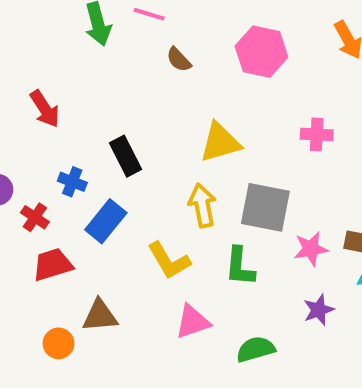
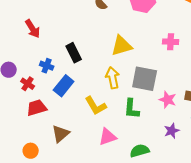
pink star: (311, 249) -> (168, 100), turned 30
brown triangle: (100, 316) -> (61, 134), turned -36
orange circle: (58, 343) -> (31, 151), moved

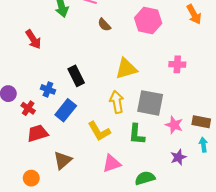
red arrow: (33, 29) -> (33, 39), moved

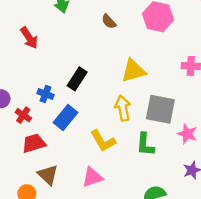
black rectangle: (76, 76) -> (77, 79), turned 60
brown triangle: (63, 160) -> (48, 175), moved, turned -36
pink triangle: (112, 163) -> (92, 177), moved

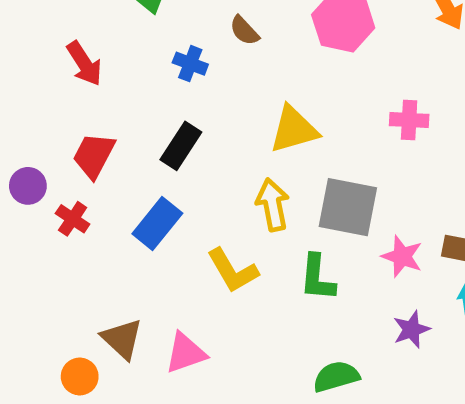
blue cross: (46, 94) -> (190, 64), moved
red trapezoid: (34, 143) -> (94, 155), moved, turned -45
pink triangle: (92, 177) -> (186, 353), moved

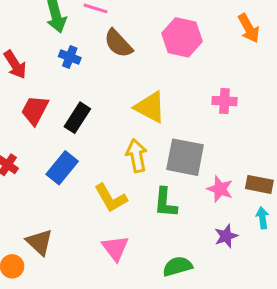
brown semicircle: (244, 31) -> (118, 43), size x1.5
blue cross: (190, 64) -> (70, 57), moved
yellow triangle: (294, 129) -> (150, 107), turned 44
red trapezoid: (94, 155) -> (35, 110), moved
pink triangle: (186, 353) -> (115, 248), moved, turned -48

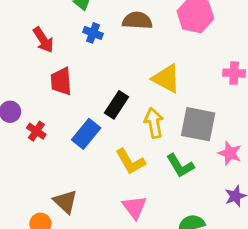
brown semicircle: (118, 43) -> (137, 20), turned 136
red trapezoid: (35, 110) -> (61, 81), turned -32
black rectangle: (77, 118) -> (117, 105), moved
green L-shape: (165, 203) -> (180, 166), turned -36

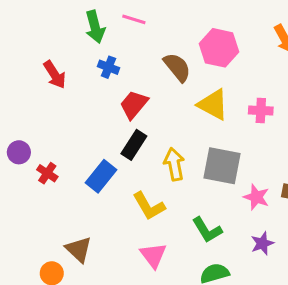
brown semicircle: (137, 20) -> (177, 67), moved, turned 48
yellow triangle: (166, 79) -> (213, 105), moved
red trapezoid: (61, 81) -> (134, 105), moved, turned 44
green L-shape: (180, 166) -> (207, 230), moved

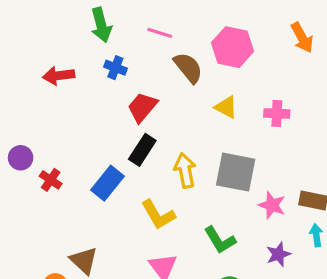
pink line: (134, 19) -> (160, 33), moved
red arrow: (55, 75) -> (59, 76), turned 116
yellow triangle: (213, 105) -> (226, 107), size x0.7

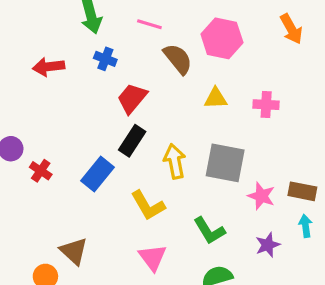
yellow triangle: (226, 107) -> (216, 98), turned -30

